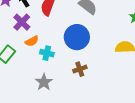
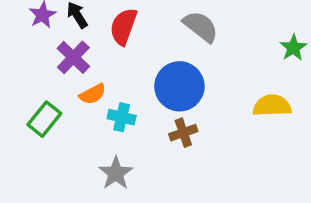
brown cross: (80, 69) -> (183, 133), moved

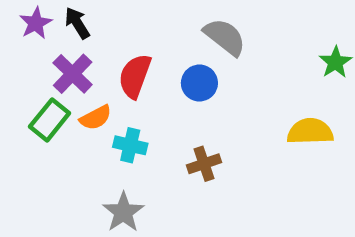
red semicircle: (123, 26) -> (135, 76), moved
blue circle: (179, 86) -> (199, 83), moved, size x0.6
green rectangle: (44, 119) -> (50, 120), moved

